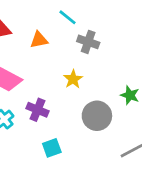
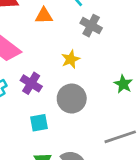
gray circle: (97, 116) -> (72, 99), moved

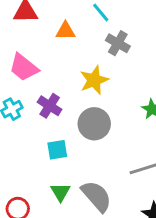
yellow star: (71, 59) -> (94, 80), size x1.4

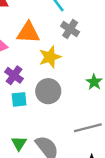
orange triangle: (66, 31) -> (28, 33), moved, size x1.5
cyan square: (57, 150) -> (19, 99), moved

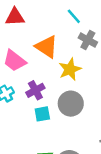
orange triangle: (28, 33) -> (46, 47), turned 35
purple cross: (14, 75) -> (35, 90), turned 30

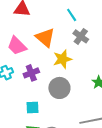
cyan square: (42, 114) -> (33, 107), moved

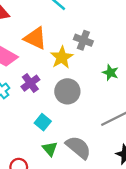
gray cross: (81, 36) -> (83, 40), moved
cyan square: (33, 107) -> (43, 122), turned -32

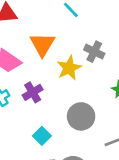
orange triangle: (35, 38) -> (42, 44), turned 30
gray circle: (67, 91) -> (81, 116), moved

